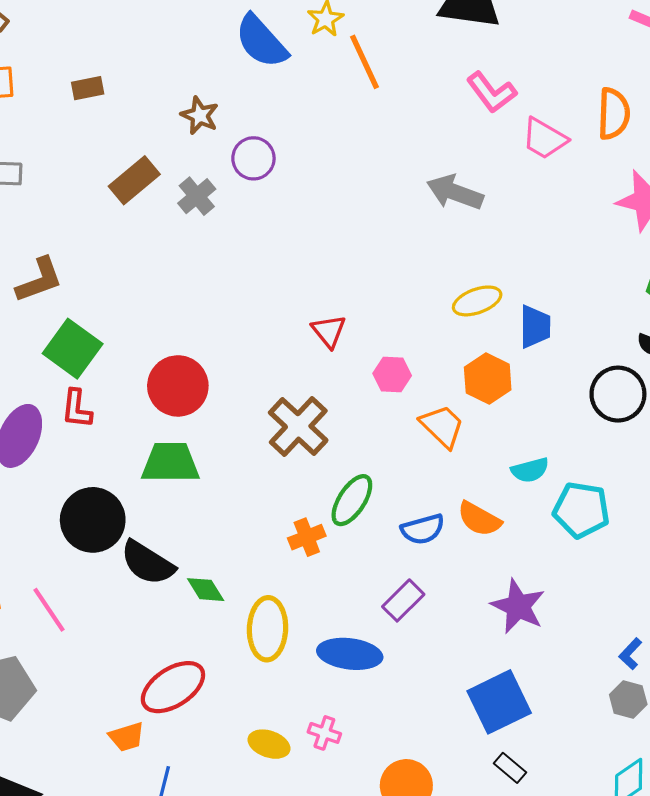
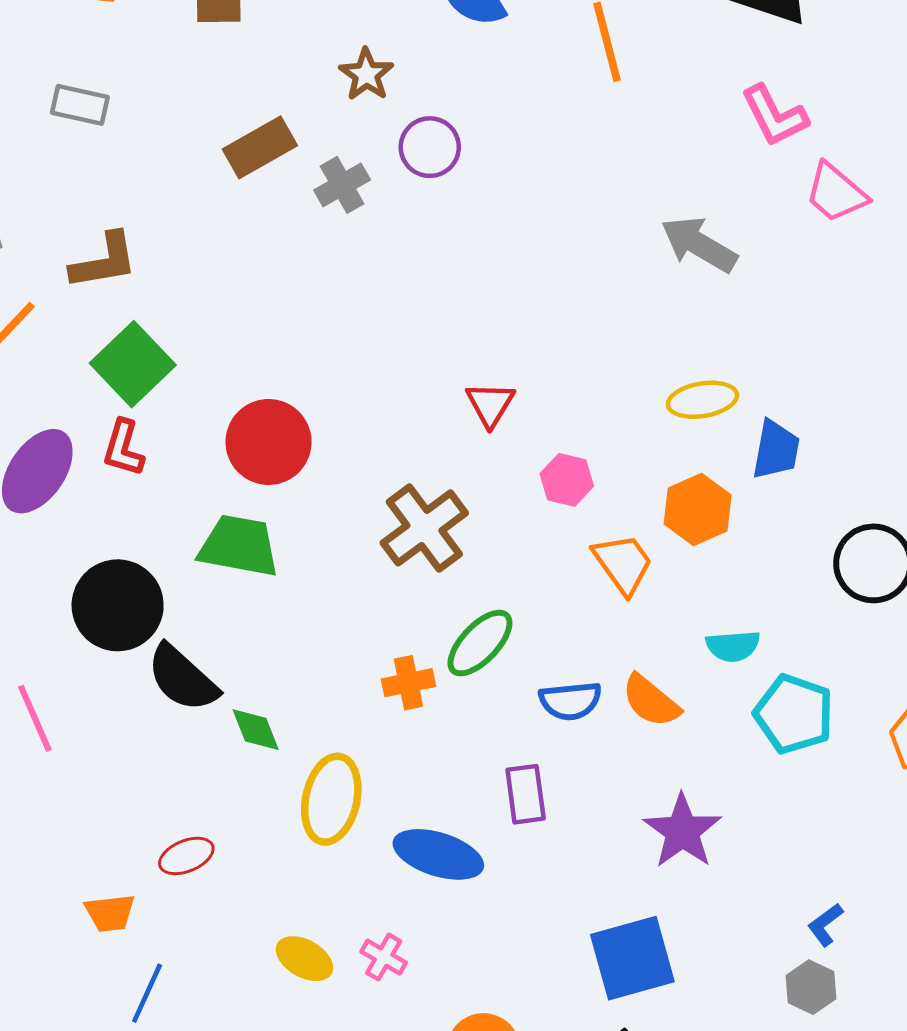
purple rectangle: (403, 600) -> (526, 794), turned -63
red ellipse: (173, 687) -> (186, 856), size x0.6

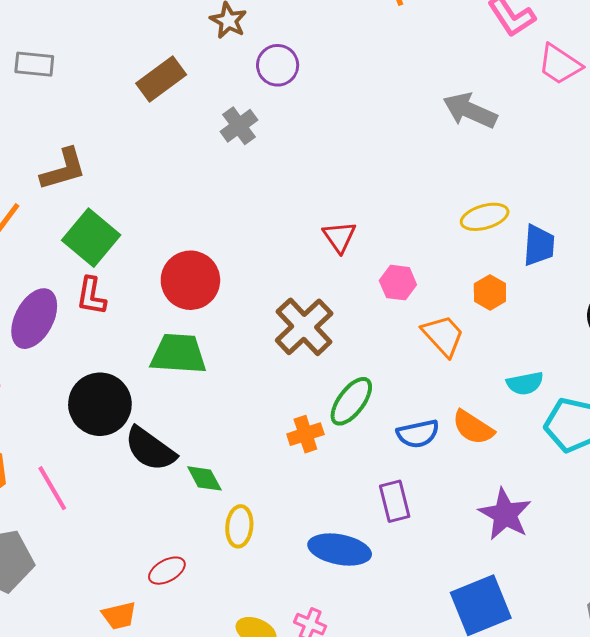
gray cross: (342, 185) -> (239, 126), moved
orange hexagon: (698, 509) -> (490, 292), size x0.7
yellow ellipse: (331, 799) -> (239, 526), moved, size x0.7

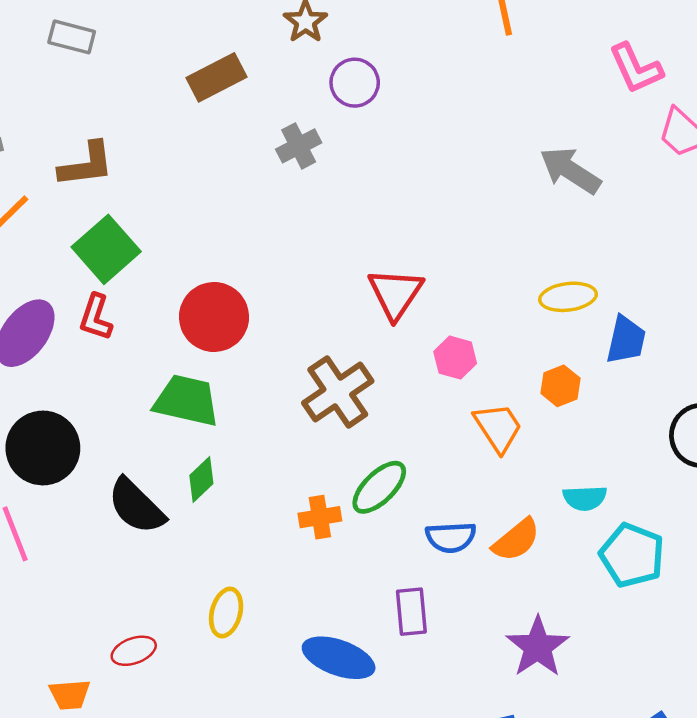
red triangle: (340, 237) -> (395, 294), size x1.4
black circle: (100, 404) -> (43, 448), moved
orange semicircle: (473, 427) -> (516, 540), turned -81
green diamond: (204, 478) -> (201, 480), moved, turned 66

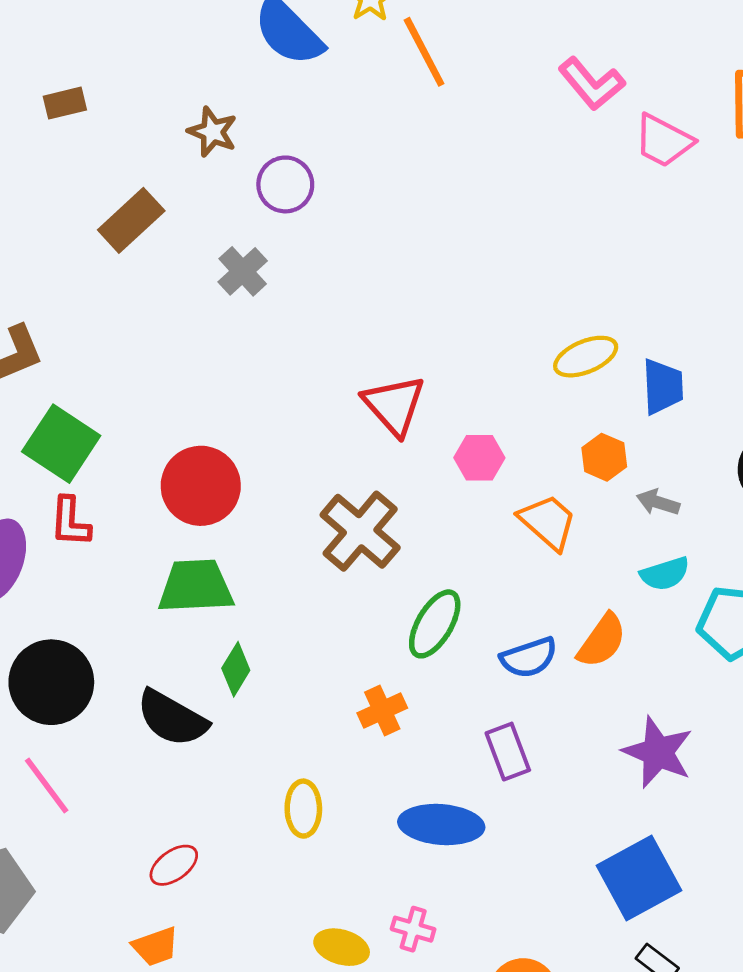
gray arrow: (570, 170) -> (658, 502), moved, size x0.6
orange cross: (320, 517) -> (382, 711), moved
red ellipse: (134, 651) -> (174, 865), moved

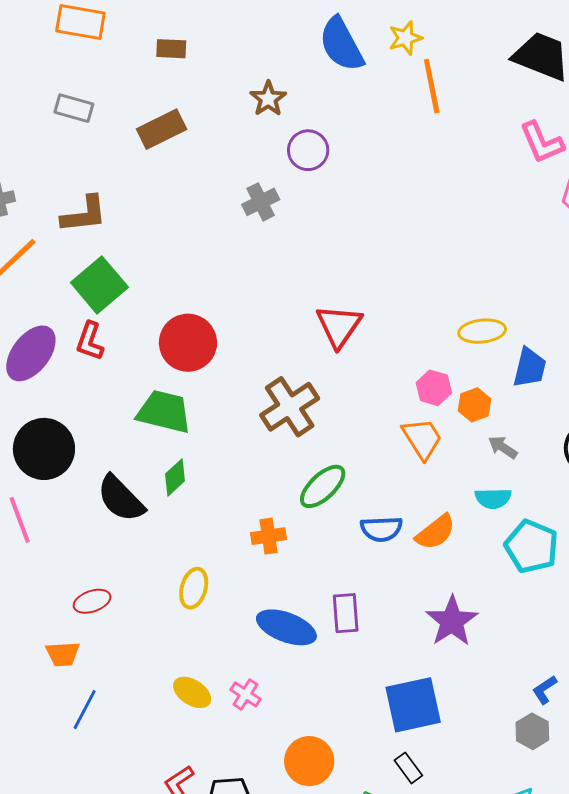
brown rectangle: (131, 220) -> (162, 129), moved
pink hexagon: (479, 458) -> (434, 388), moved
purple rectangle: (508, 752) -> (346, 613), moved

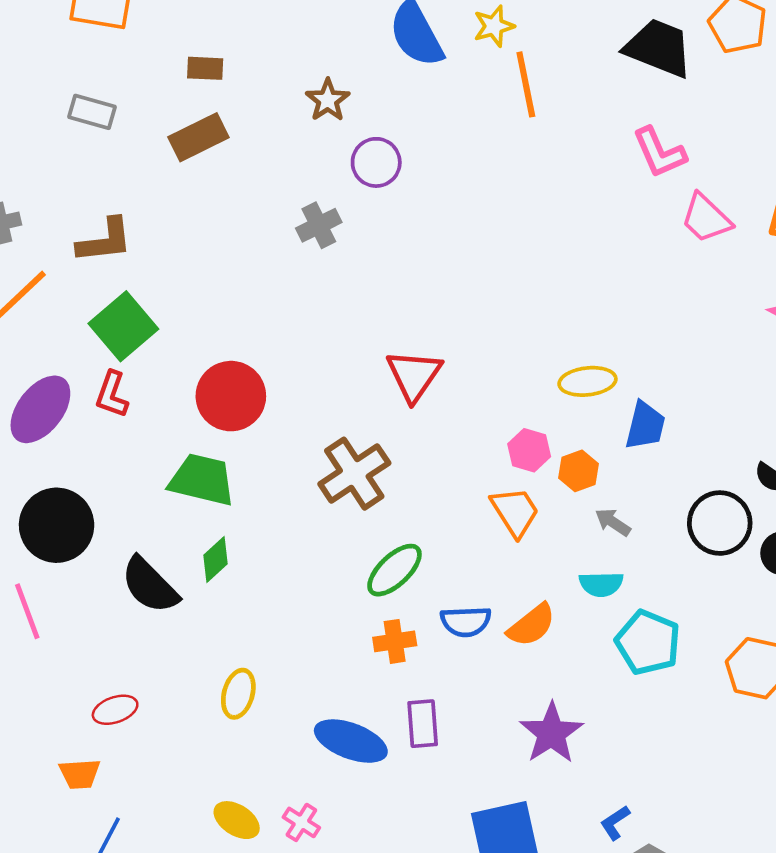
brown rectangle: (171, 49) -> (205, 68), moved
orange cross: (269, 536) -> (395, 641), moved
blue L-shape: (545, 690) -> (615, 823), moved

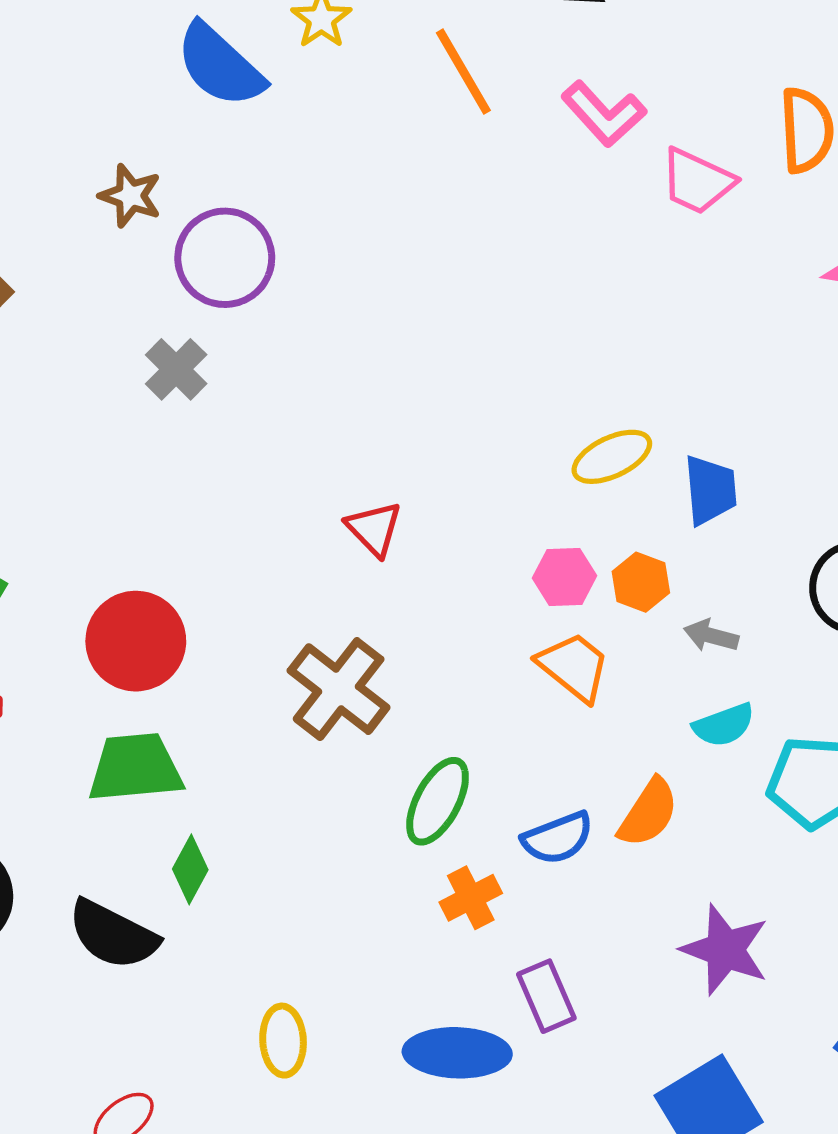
orange line: (526, 84) -> (463, 72), moved
purple circle: (376, 162) -> (225, 258), size x1.4
red triangle: (414, 375) -> (374, 529), size x0.7

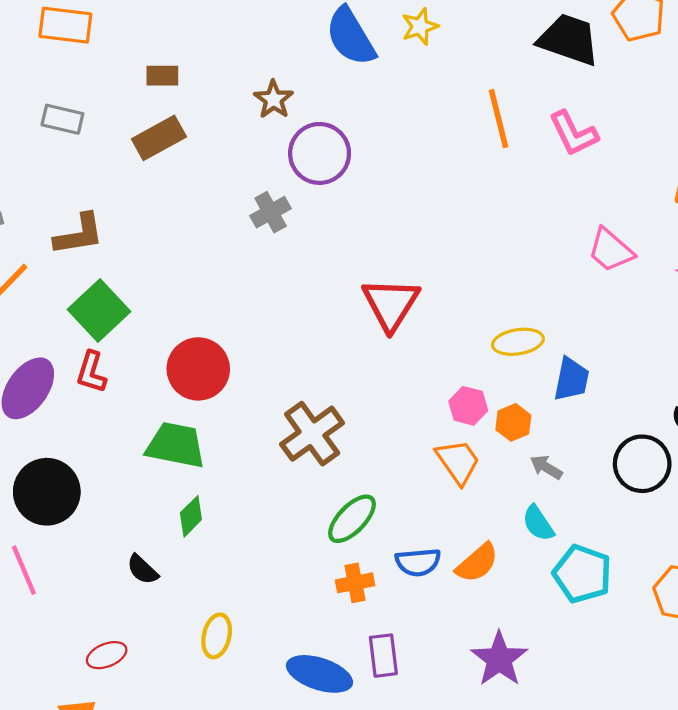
orange line: (463, 72) -> (498, 119), moved
pink trapezoid: (697, 181) -> (611, 250), moved
red triangle: (374, 529) -> (391, 304), moved, size x1.6
cyan semicircle: (724, 725) -> (538, 523), turned 60
black semicircle: (113, 935) -> (143, 570), moved, size x0.6

